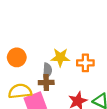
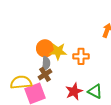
orange circle: (17, 57) -> (45, 48), moved
brown cross: (46, 82) -> (45, 74), turned -32

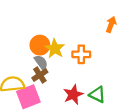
yellow star: (58, 51) -> (55, 49), turned 30
gray semicircle: (46, 63) -> (41, 62), turned -40

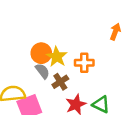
brown cross: (40, 75) -> (60, 82), moved

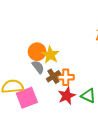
orange cross: (84, 63) -> (66, 77), moved

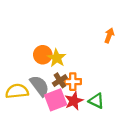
gray semicircle: (38, 67) -> (40, 86), moved, size x1.5
pink square: (27, 98) -> (56, 100), moved

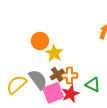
orange circle: (43, 55) -> (40, 41), moved
yellow semicircle: (17, 91) -> (17, 85), turned -35
green triangle: (96, 101) -> (93, 85), moved

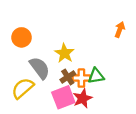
orange circle: (40, 41) -> (22, 37), moved
gray semicircle: (38, 80) -> (40, 68), moved
green triangle: (93, 85) -> (96, 76), moved, turned -35

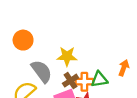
orange arrow: (120, 30) -> (124, 68), moved
yellow star: (64, 53) -> (67, 56), turned -30

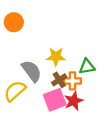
orange circle: (23, 40) -> (14, 22), moved
green triangle: (99, 79) -> (87, 67), moved

